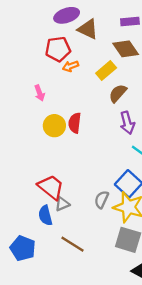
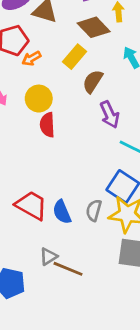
yellow circle: (54, 126) -> (39, 99), moved
gray triangle: (62, 204) -> (48, 256), moved
blue semicircle: (45, 215) -> (62, 212), moved

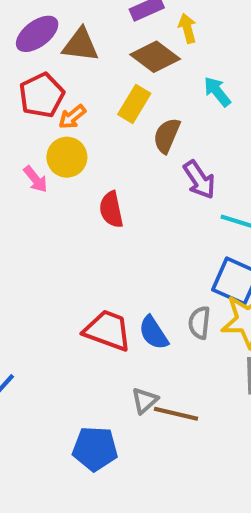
yellow circle: (39, 99) -> (67, 157), moved

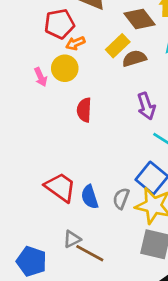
brown semicircle: (167, 136) -> (134, 58), moved, turned 35

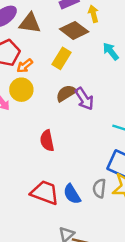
brown semicircle: (134, 58) -> (66, 93), moved
purple arrow: (146, 106) -> (84, 99), moved
red semicircle: (84, 110) -> (47, 141), moved

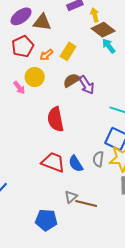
brown diamond: (74, 30) -> (103, 30), moved
orange arrow: (25, 66) -> (46, 55), moved
red semicircle: (47, 141) -> (56, 119), size x1.4

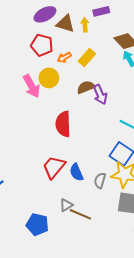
yellow arrow: (95, 15) -> (85, 25), moved
red pentagon: (23, 46) -> (42, 45), turned 30
pink arrow: (19, 88) -> (31, 86), size x1.6
gray semicircle: (98, 159) -> (100, 180), moved
red trapezoid: (53, 162) -> (54, 167), turned -80

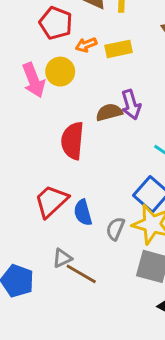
yellow rectangle: (87, 57) -> (119, 49), turned 30
brown semicircle: (86, 87) -> (109, 112), moved

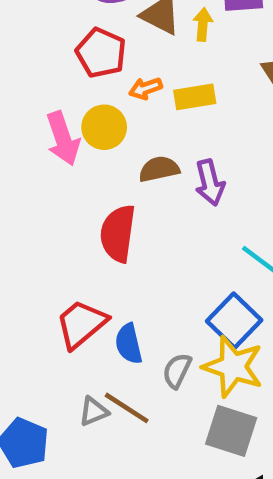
brown semicircle: (109, 112) -> (159, 169), moved
brown line: (81, 274) -> (127, 408), moved

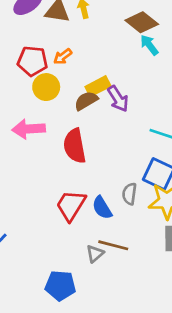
red pentagon: (101, 53) -> (32, 61), moved
yellow rectangle: (195, 97) -> (98, 86), moved
pink arrow: (63, 138) -> (29, 129), moved, turned 124
gray semicircle: (177, 371) -> (129, 194), moved

